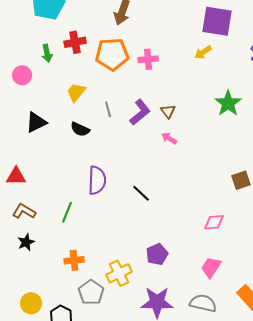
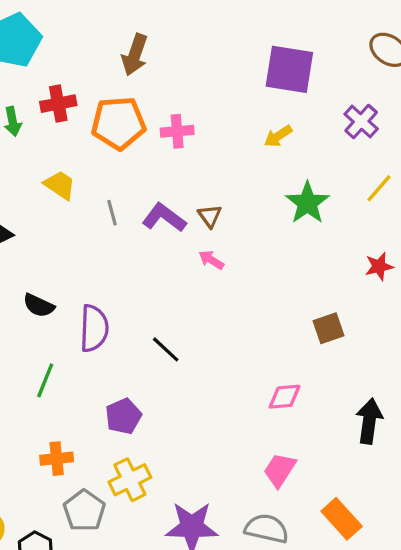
yellow arrow: (203, 52) -> (278, 136), moved
yellow trapezoid: (76, 92) -> (60, 185), turned 85
purple L-shape: (140, 112) -> (164, 218), turned -104
black semicircle: (80, 129) -> (39, 305), moved
purple pentagon: (157, 254) -> (123, 416), moved

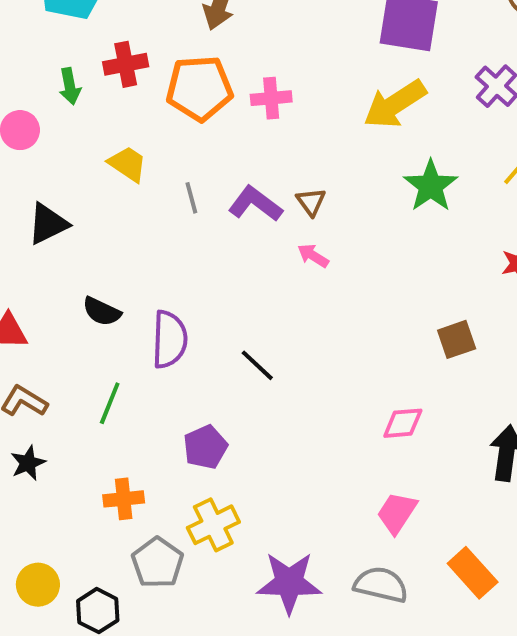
yellow arrow: (278, 136) -> (395, 104), size x1.8

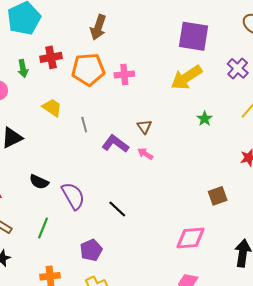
green star: (431, 186) -> (205, 119), size x0.6
purple L-shape: (255, 204) -> (115, 144), moved
purple semicircle: (169, 339) -> (73, 196), turned -32
pink diamond: (403, 423) -> (191, 238), size x1.4

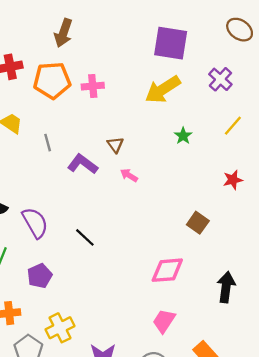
pink arrow: (145, 154) -> (129, 175), moved
brown square: (218, 196) -> (198, 223), turned -36
purple pentagon: (91, 250) -> (40, 276), moved

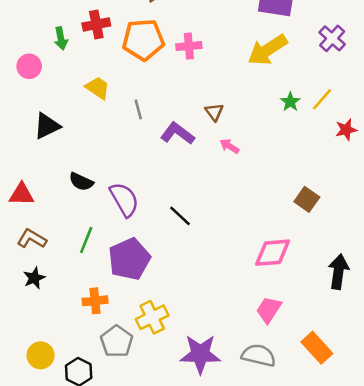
yellow line: (233, 126) -> (322, 99), moved
red star: (233, 180) -> (346, 130), moved
purple pentagon: (40, 276) -> (129, 259), size x1.5

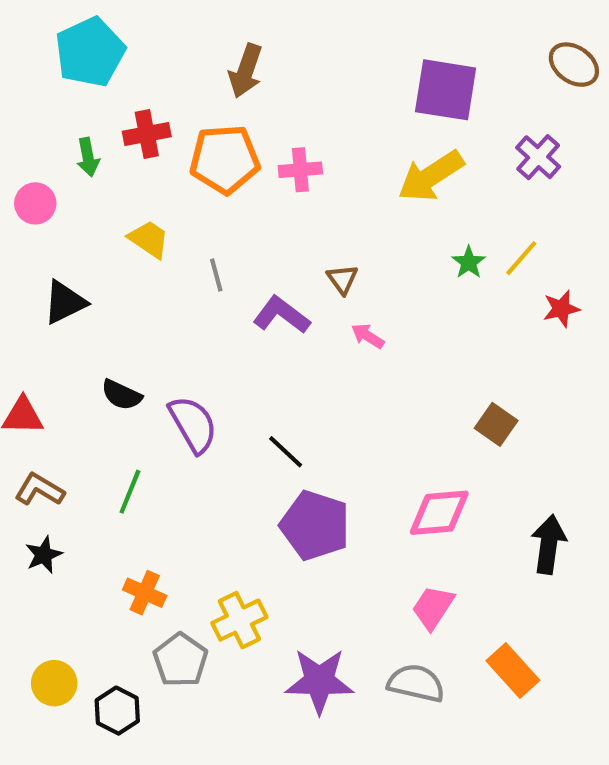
purple pentagon: (129, 259) -> (315, 525), moved, turned -30
orange cross: (95, 301) -> (145, 593), turned 30

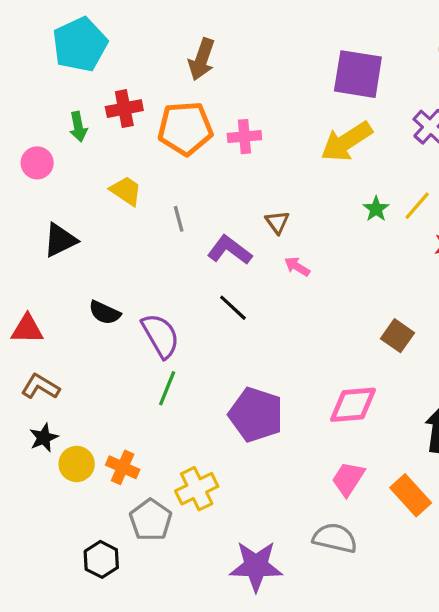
black line: (286, 452) -> (233, 308), moved
green line: (130, 492) -> (167, 388), moved
orange rectangle: (513, 671) -> (411, 495), moved
purple star: (319, 681) -> (256, 566), moved
yellow circle: (54, 683) -> (77, 464), moved

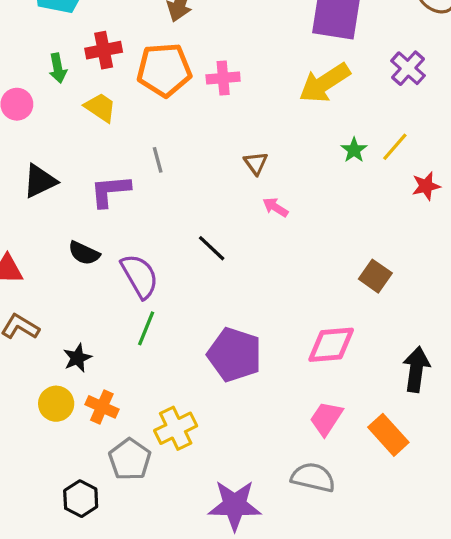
yellow trapezoid: (126, 191) -> (100, 107), moved
purple L-shape: (230, 250) -> (110, 191), moved, turned -42
black star: (44, 438) -> (77, 358), moved

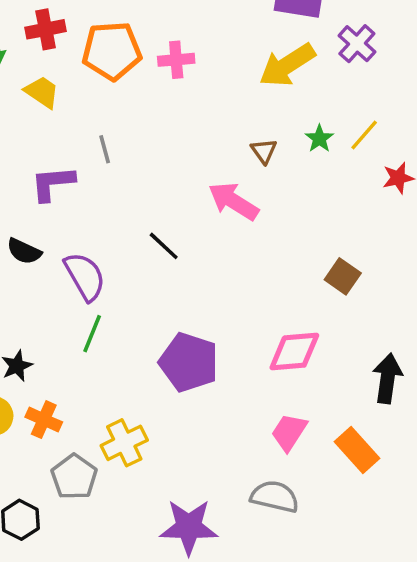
purple cross: (408, 68) -> (357, 44), moved
brown triangle: (256, 163) -> (264, 151), moved
pink arrow: (275, 207) -> (233, 201), size x1.8

